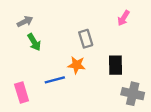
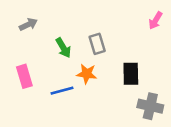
pink arrow: (123, 18) -> (155, 21), moved
green arrow: (34, 42) -> (63, 48), moved
pink rectangle: (22, 93) -> (24, 76), moved

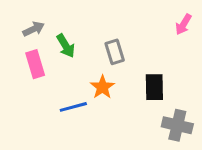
green arrow: (63, 48) -> (66, 46), moved
orange star: (87, 74) -> (102, 87), turned 30
pink rectangle: (24, 76) -> (35, 64), moved

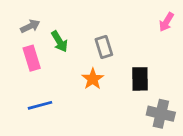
blue line: (73, 107) -> (40, 105), moved

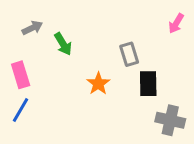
gray rectangle: (104, 47) -> (129, 54), moved
pink rectangle: (32, 58) -> (21, 75), moved
blue line: (40, 105) -> (21, 110), moved, turned -45

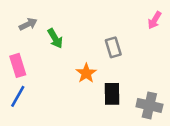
black rectangle: (148, 84) -> (112, 94), moved

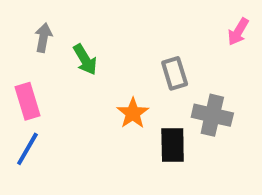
gray arrow: (28, 24) -> (43, 38), turned -54
gray cross: (149, 105) -> (212, 115), moved

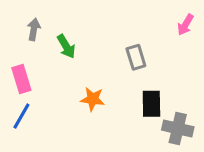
orange star: (133, 113) -> (93, 99), moved, turned -30
gray cross: (212, 115) -> (178, 128), moved
black rectangle: (173, 145) -> (151, 104), moved

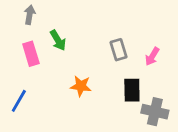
pink arrow: (185, 25) -> (152, 56), moved
gray arrow: (34, 29) -> (30, 15), moved
pink rectangle: (21, 79) -> (31, 54), moved

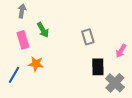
pink arrow: (152, 56) -> (121, 51), moved
orange star: (81, 86) -> (36, 64), moved
gray cross: (155, 112) -> (115, 83), turned 30

